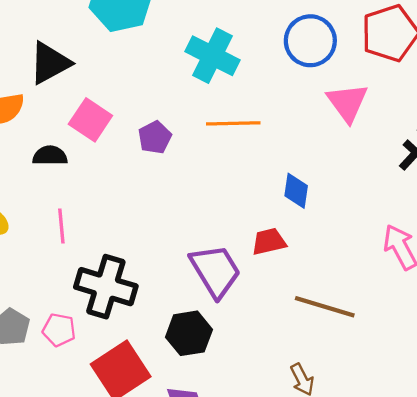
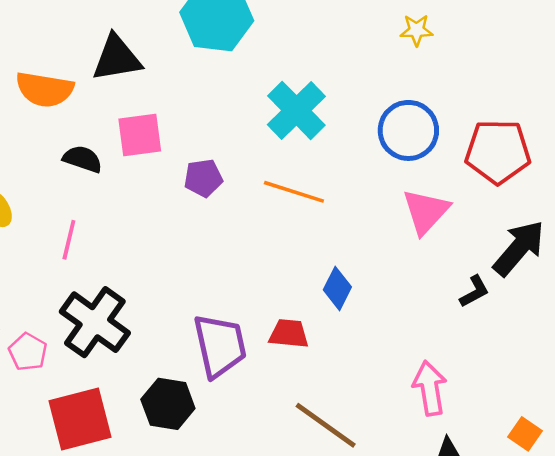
pink square: (90, 120) -> (140, 135), turned 30

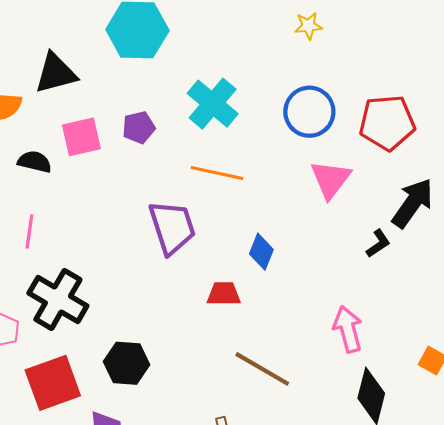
purple pentagon: (203, 178) -> (139, 127), moved
purple trapezoid: (220, 346) -> (172, 227), moved

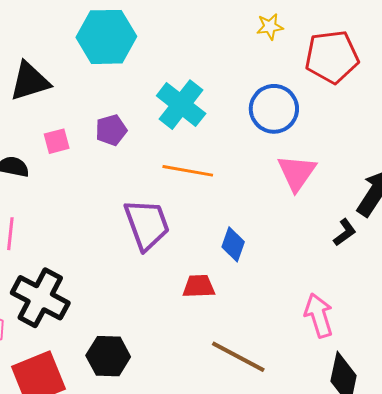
red pentagon: (387, 123) -> (332, 57), moved
pink square: (81, 137) -> (57, 141), size x0.7

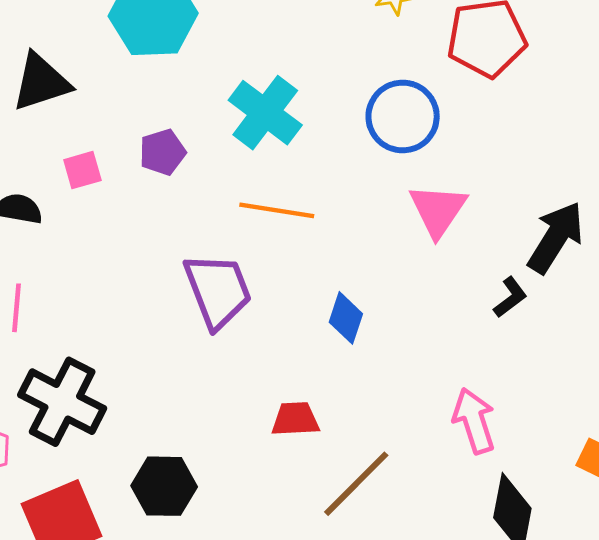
red trapezoid: (199, 286) -> (295, 419), moved
brown line: (238, 357) -> (356, 484), turned -72

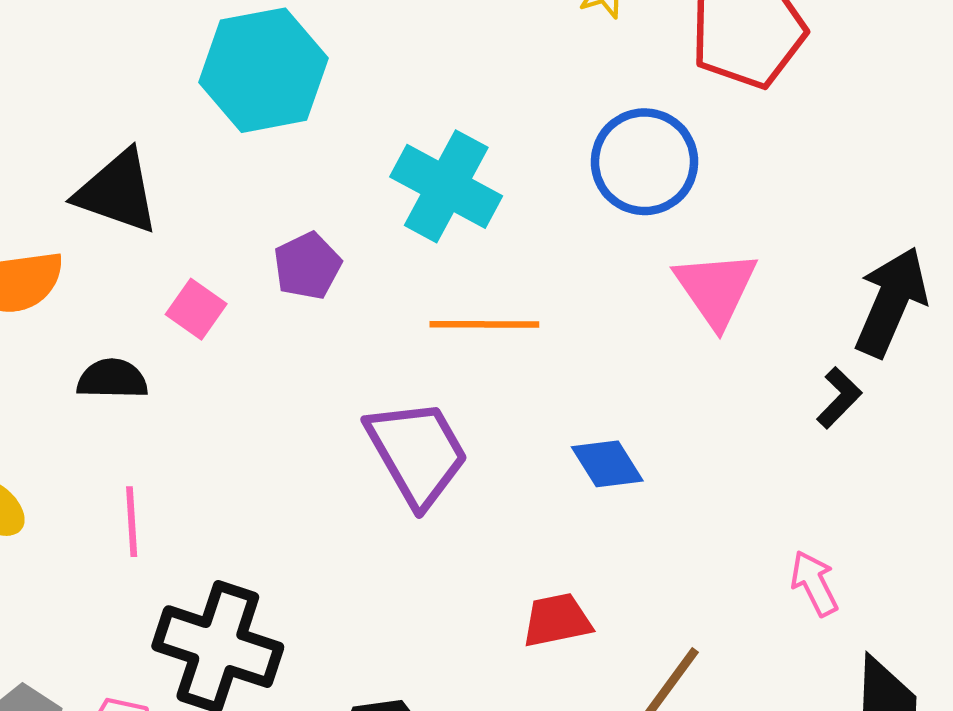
black triangle: (41, 82) -> (117, 192), turned 46
pink square: (82, 170) -> (196, 309), turned -30
blue diamond: (346, 318) -> (607, 464), turned -42
pink arrow: (474, 421) -> (814, 583), size x0.7

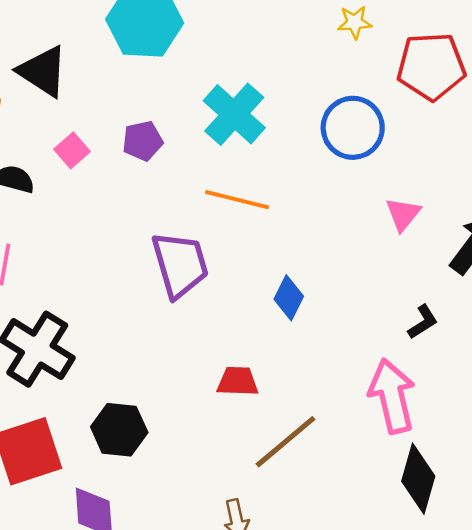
pink triangle: (716, 289) -> (403, 214), moved, size x0.7
black L-shape: (839, 398) -> (423, 322), moved
blue diamond: (607, 464) -> (289, 298), turned 45
pink arrow: (814, 583) -> (392, 396), size x1.8

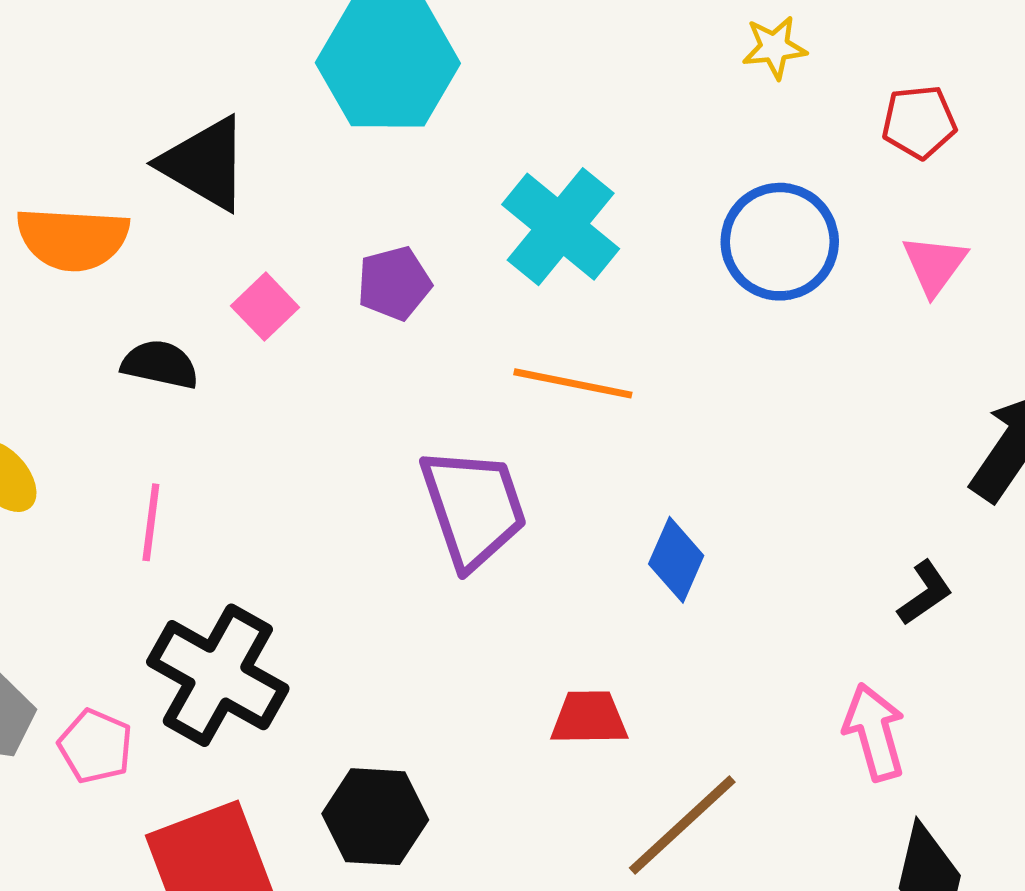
red pentagon: (431, 66) -> (919, 122), size x0.6
pink triangle: (403, 214) -> (934, 265), moved
pink arrow: (392, 396) -> (874, 732), size x0.7

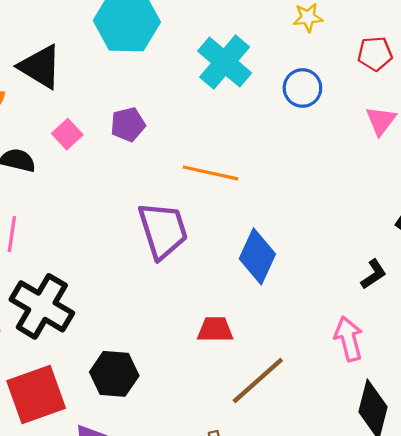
cyan cross: (561, 227) -> (225, 62), moved
blue circle: (780, 242) -> (302, 88), moved, size x0.7
blue diamond: (676, 560) -> (257, 256), size x1.4

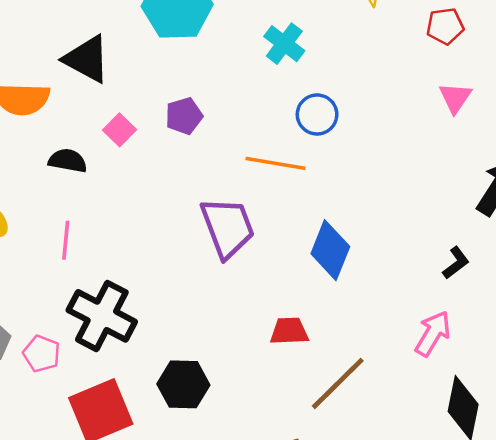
cyan cross: (225, 62) -> (284, 44), size x0.7
blue circle: (302, 88) -> (317, 114), moved
pink arrow: (349, 339) -> (433, 334), turned 48

